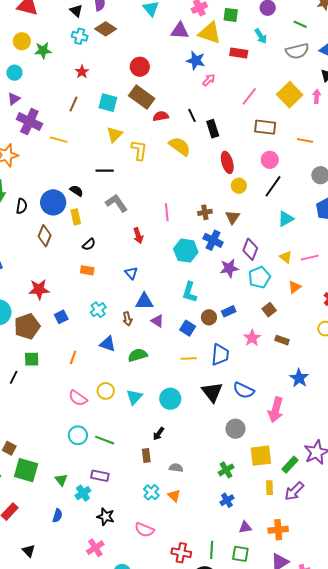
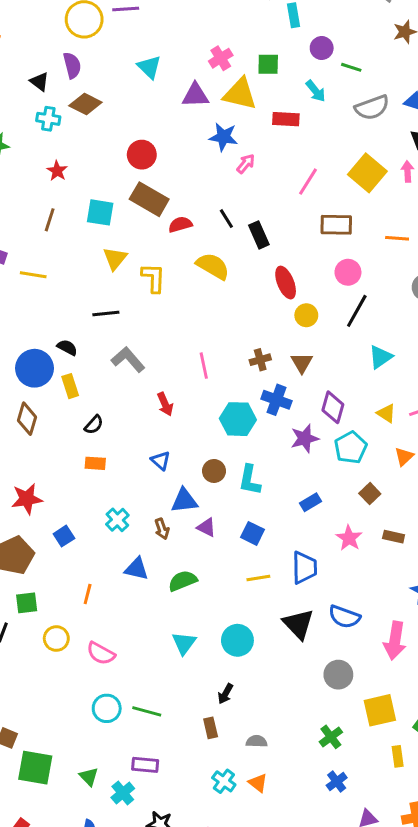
green line: (300, 24) -> (351, 67), moved
brown circle: (209, 317) -> (214, 471), moved
yellow circle: (106, 391) -> (56, 638), moved

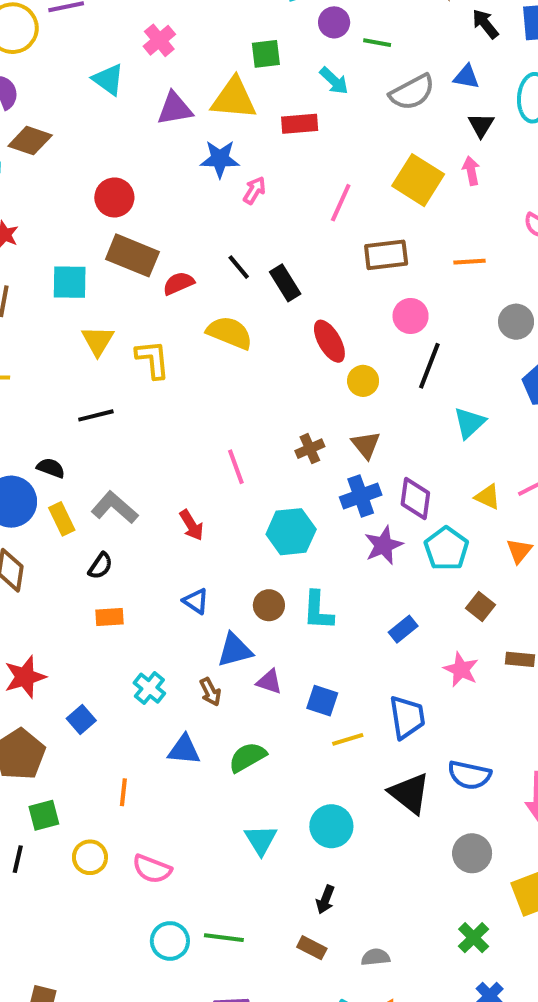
pink cross: (221, 58) -> (159, 40), moved
gray L-shape: (128, 359) -> (115, 508), moved
blue cross: (276, 400) -> (361, 496), moved, turned -32
blue square: (252, 533) -> (322, 701), moved
brown rectangle: (211, 728) -> (312, 948), turned -42

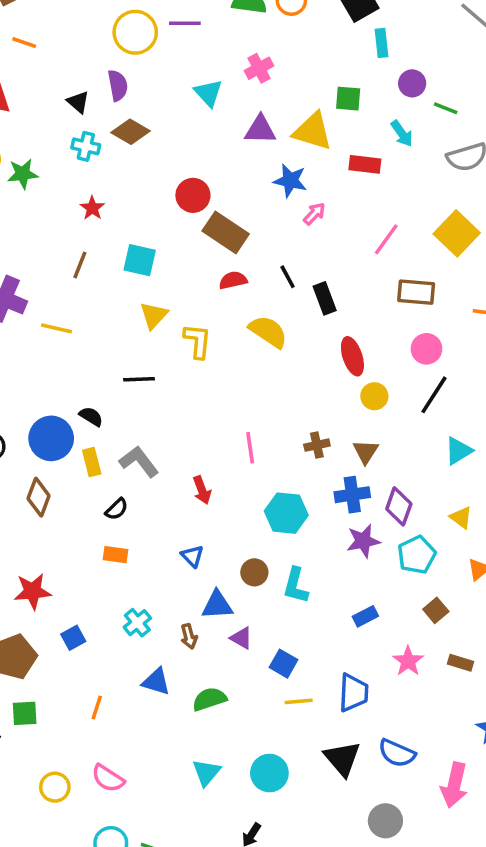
brown rectangle: (132, 255) -> (226, 232), moved
yellow circle: (90, 857) -> (55, 787), moved

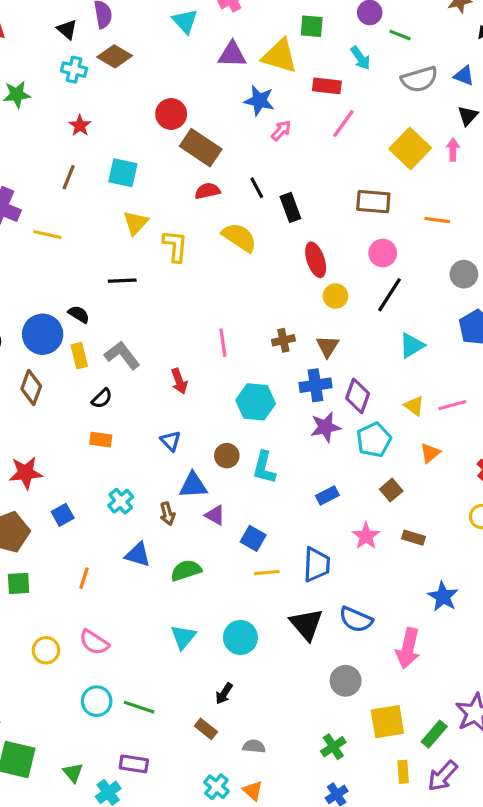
pink line: (386, 239) -> (343, 124), moved

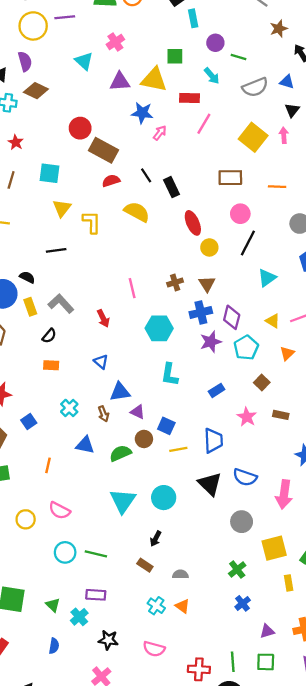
brown circle: (227, 456) -> (144, 439), moved
cyan triangle: (183, 637) -> (123, 501), size x1.4

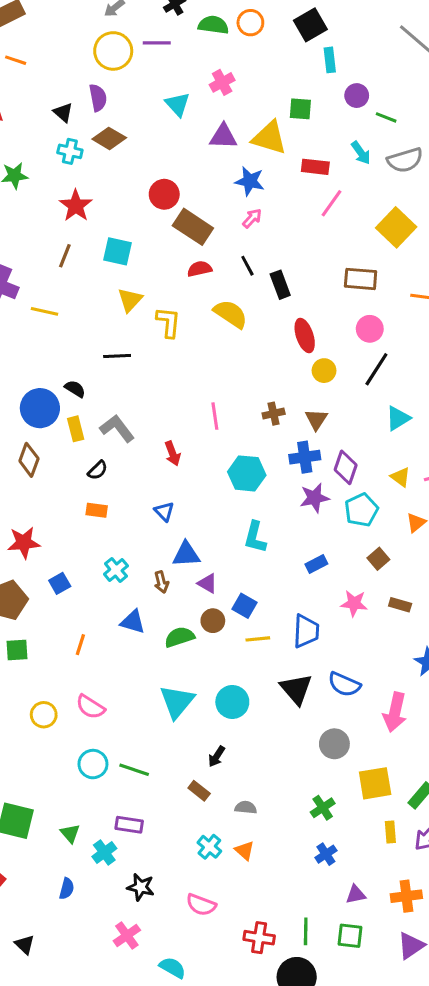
cyan arrow: (212, 76) -> (361, 153), moved
pink arrow: (160, 133) -> (252, 218), moved
red star: (16, 142) -> (76, 206), size x1.5
pink star: (247, 417) -> (354, 603), turned -30

